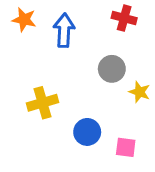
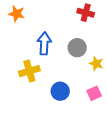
blue arrow: (64, 30) -> (44, 43), moved
pink square: (126, 147) -> (94, 93), moved, turned -32

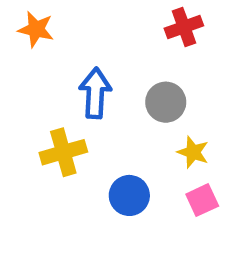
red cross: (86, 13) -> (184, 27), turned -35
yellow star: (96, 64) -> (193, 152), moved

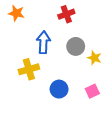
red cross: (184, 27) -> (66, 14), moved
yellow star: (193, 152) -> (94, 58), moved

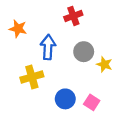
orange star: (16, 13) -> (18, 29), moved
pink square: (92, 91) -> (92, 102), moved, turned -32

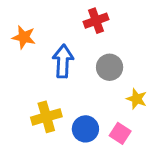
yellow star: (104, 64) -> (137, 99), moved
yellow cross: (32, 77) -> (46, 117), moved

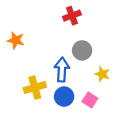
orange star: (24, 37) -> (16, 40), moved
blue arrow: (63, 61) -> (62, 70), moved

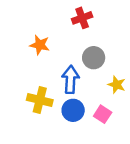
orange star: (16, 40) -> (40, 45), moved
yellow cross: (35, 88) -> (40, 100), turned 30

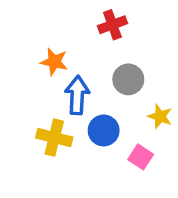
blue arrow: (71, 80) -> (77, 95), moved
blue circle: (73, 110) -> (104, 130), moved

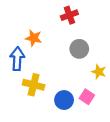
blue arrow: (77, 95) -> (17, 59), moved
blue circle: (104, 130) -> (64, 100), moved

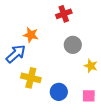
blue arrow: (17, 59) -> (16, 54), turned 45
pink square: (87, 97) -> (89, 96), moved, turned -32

